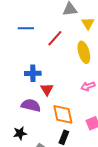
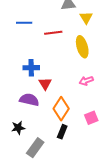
red line: (55, 38) -> (53, 33), turned 42
orange diamond: (63, 114) -> (61, 109), turned 45

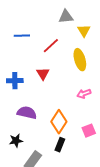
red line: (53, 33) -> (51, 46), turned -36
blue cross: (31, 68) -> (15, 81), moved
red triangle: (45, 84) -> (43, 74), moved

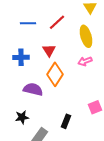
blue line: (22, 36) -> (28, 23), moved
pink arrow: (84, 94) -> (85, 61), moved
orange diamond: (59, 122) -> (55, 74), moved

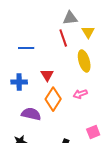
red line: (57, 22) -> (63, 38), moved, turned -66
pink arrow: (85, 61) -> (80, 94), moved

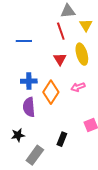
red triangle: (47, 75) -> (60, 59), moved
blue cross: (19, 82) -> (29, 81), moved
purple semicircle: (31, 114) -> (29, 107), turned -108

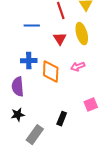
blue line: (24, 41) -> (32, 26), moved
orange diamond: (51, 92) -> (51, 72), turned -30
purple semicircle: (29, 107) -> (18, 87), moved

